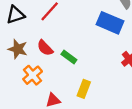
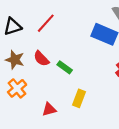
orange cross: (33, 75) -> (17, 88), moved

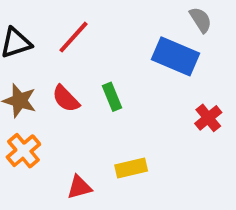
green rectangle: (65, 67) -> (112, 97), moved, turned 32
yellow rectangle: (79, 98) -> (131, 168), turned 56

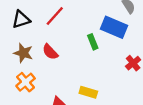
green rectangle: (112, 97) -> (93, 42), moved
yellow rectangle: (131, 168) -> (88, 92), turned 30

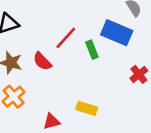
red line: (55, 16) -> (66, 38), moved

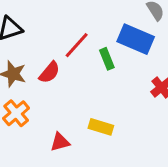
red semicircle: (42, 61) -> (49, 72), turned -96

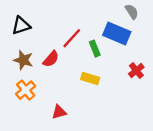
yellow rectangle: (101, 127) -> (90, 79), moved

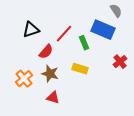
black triangle: (21, 25) -> (31, 30), moved
brown star: (23, 60) -> (50, 74), moved
red triangle: (59, 112) -> (53, 98), turned 32

